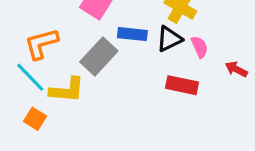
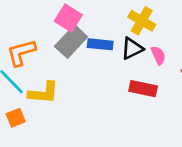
gray rectangle: (99, 56) -> (71, 42), moved
orange square: (35, 119) -> (16, 118), turned 36

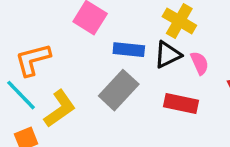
gray rectangle: (71, 42) -> (119, 90), moved
yellow L-shape: (43, 93) -> (60, 109), turned -40

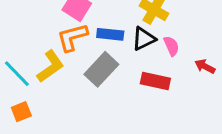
orange L-shape: (33, 60) -> (72, 37), moved
yellow L-shape: (60, 109) -> (50, 66), moved

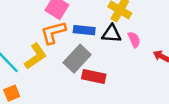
black triangle: (144, 39) -> (112, 34), turned 30
red rectangle: (155, 81) -> (94, 76), moved

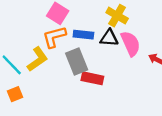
pink semicircle: (134, 40) -> (130, 44), size x1.6
gray rectangle: (77, 59) -> (77, 62), turned -65

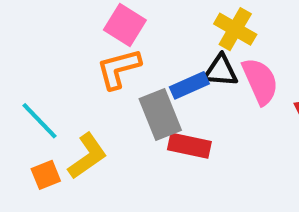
blue rectangle: (83, 35) -> (189, 85), moved, turned -30
yellow L-shape: (37, 59) -> (87, 156), moved

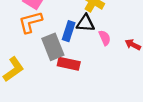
pink semicircle: (260, 81) -> (105, 38), moved, size x0.6
blue rectangle: (189, 85) -> (69, 31), turned -48

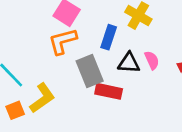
black triangle: (86, 23) -> (129, 63), moved
blue rectangle: (69, 31) -> (109, 37), moved

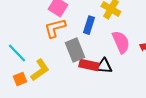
pink semicircle: (152, 60) -> (121, 42), size x1.6
black triangle: (129, 63) -> (104, 66), moved

